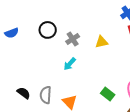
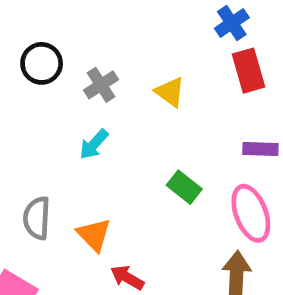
yellow triangle: (102, 42) -> (170, 92), turned 48
green rectangle: (108, 94) -> (184, 187), moved

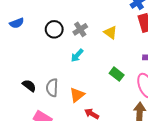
black circle: (42, 63) -> (54, 29), moved
orange triangle: (94, 235) -> (77, 95), turned 35

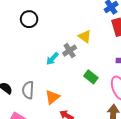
black circle: (54, 29) -> (29, 19), moved
gray cross: (80, 29) -> (70, 51), moved

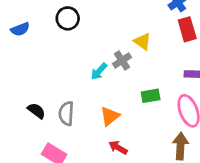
green rectangle: (91, 77) -> (151, 96), turned -48
orange triangle: (52, 97) -> (110, 116), moved

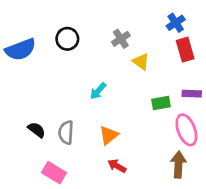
blue semicircle: (20, 29) -> (20, 50), size x1.6
gray cross: (122, 61) -> (121, 39), moved
green rectangle: (151, 96) -> (161, 103), moved

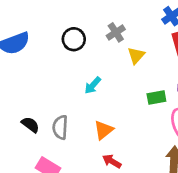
black circle: (67, 39) -> (74, 39), moved
yellow triangle: (141, 62) -> (136, 55), turned 36

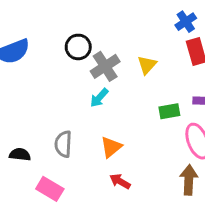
gray cross: (116, 32) -> (105, 66), moved, size x1.4
black semicircle: (30, 125) -> (20, 155), moved, turned -30

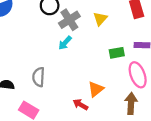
orange triangle: (111, 147) -> (96, 89), moved

